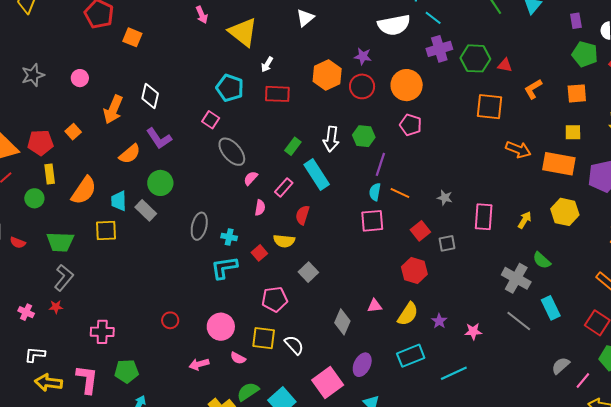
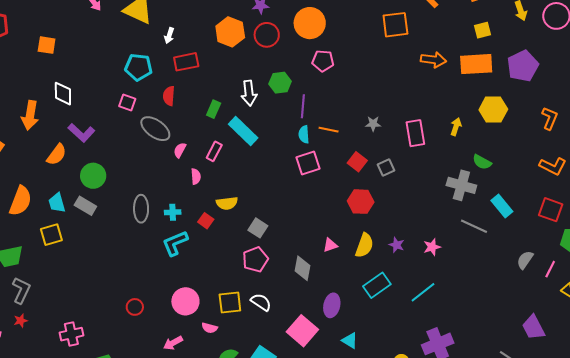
orange square: (132, 37) -> (47, 45), moved
red semicircle: (302, 215) -> (169, 96), moved
pink pentagon: (275, 299) -> (255, 259), moved

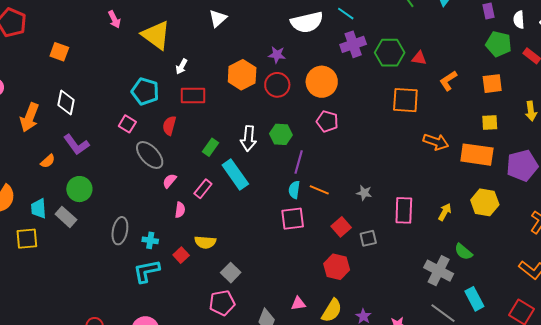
orange semicircle: (57, 155) -> (48, 161), size x0.7

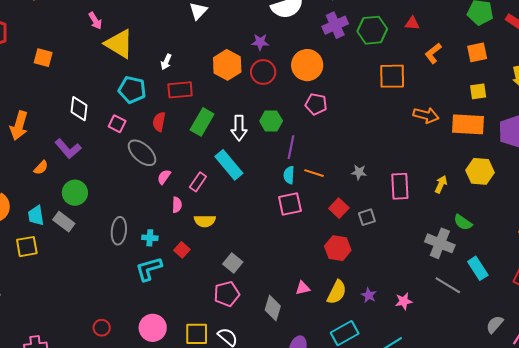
yellow triangle: (156, 35) -> (119, 44), moved
red triangle: (419, 58) -> (412, 23), moved
white diamond: (66, 103) -> (79, 109), moved
green rectangle: (211, 147) -> (202, 122), moved, size x1.5
yellow semicircle: (205, 242) -> (205, 221), moved

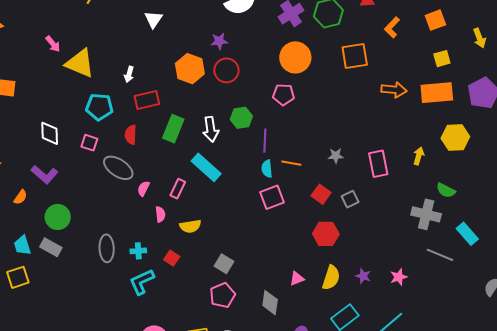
orange circle: (307, 65) -> (295, 57), moved

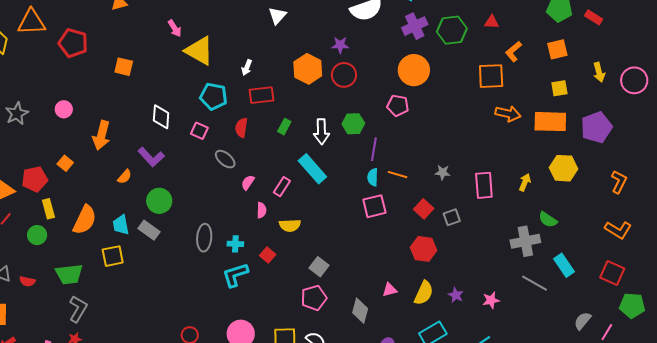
orange square: (355, 56) -> (491, 76), moved
green rectangle: (173, 129) -> (284, 127), size x0.6
gray ellipse: (118, 168) -> (225, 159), size x0.7
gray cross: (426, 214) -> (525, 241), turned -32

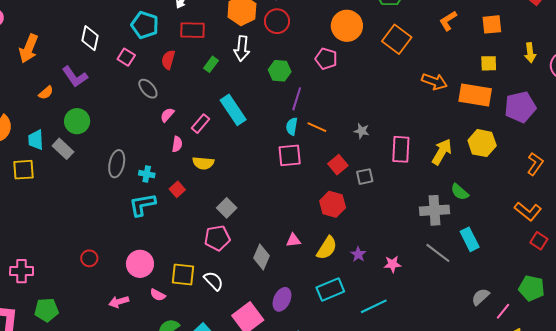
orange square: (491, 76) -> (397, 39), moved, turned 32
white arrow: (321, 132) -> (242, 49), moved
yellow arrow: (525, 182) -> (442, 152), size x1.5
red square: (612, 273) -> (539, 241), moved, size x0.7

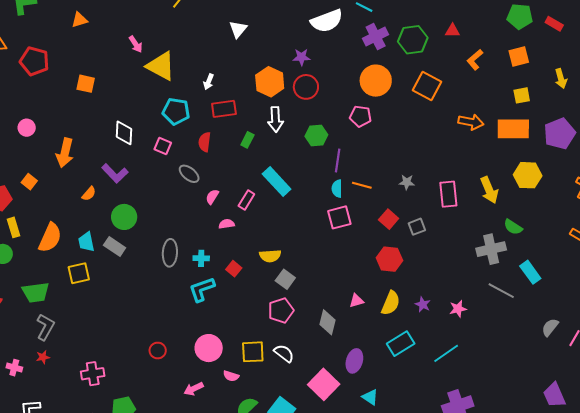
pink semicircle: (177, 144) -> (227, 224), turned -98
yellow arrow: (442, 152) -> (489, 190), turned 136
yellow semicircle: (203, 163) -> (270, 256), moved

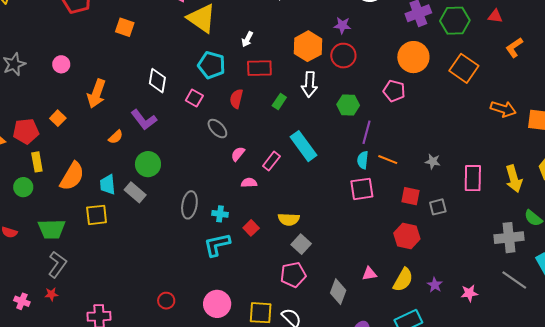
red square: (389, 219) -> (410, 196), turned -36

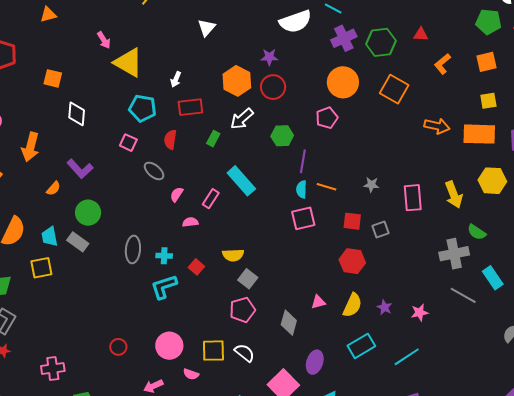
white diamond: (157, 81) -> (77, 114), moved
white arrow: (309, 84) -> (242, 119), turned 50
pink pentagon: (394, 91) -> (327, 118), turned -30

